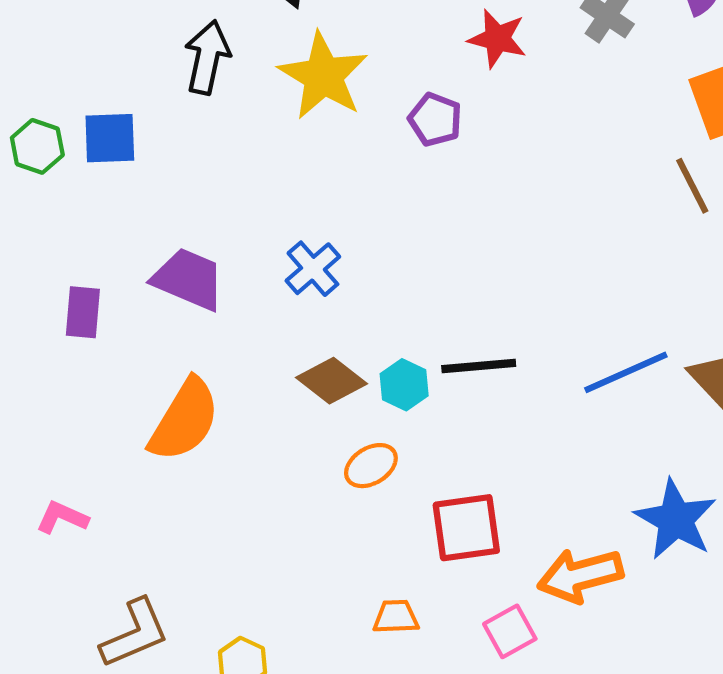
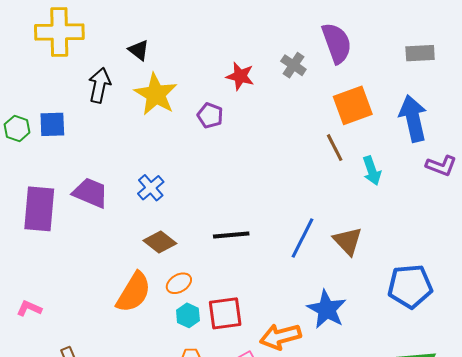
purple rectangle: (83, 312) -> (39, 209), size x1.8
blue line: (626, 372) -> (303, 238), turned -39
cyan hexagon: (404, 385) -> (188, 315), moved
orange semicircle: (184, 420) -> (134, 292), moved

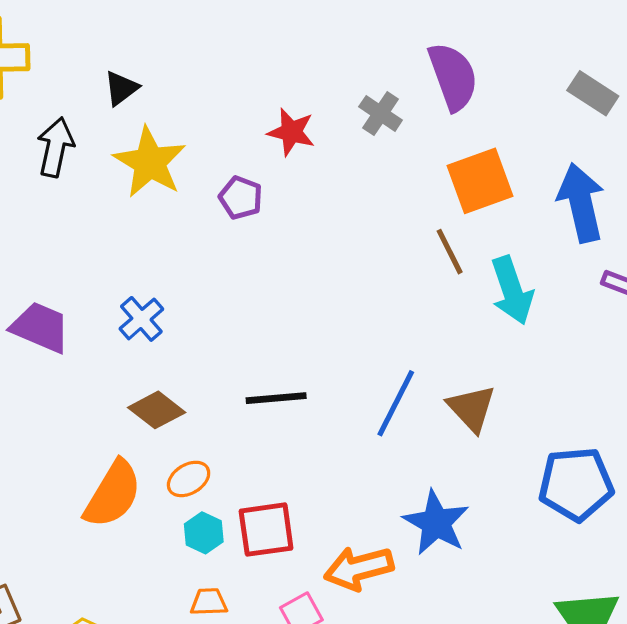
black triangle: (139, 50) -> (121, 88), turned 45
gray rectangle: (420, 53) -> (593, 93), turned 36
cyan arrow: (372, 171) -> (512, 290), size x1.4

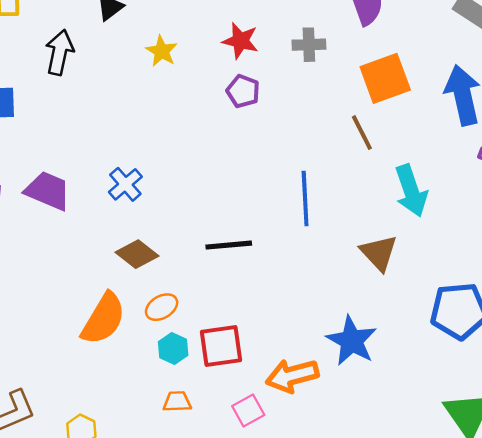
gray cross: (381, 113) -> (309, 45), moved, turned -36
yellow star: (150, 162) -> (162, 51), moved, size x0.6
purple pentagon: (241, 198) -> (243, 91), moved
cyan arrow: (512, 290) -> (411, 191), moved
blue line: (396, 403) -> (305, 199), moved, turned -30

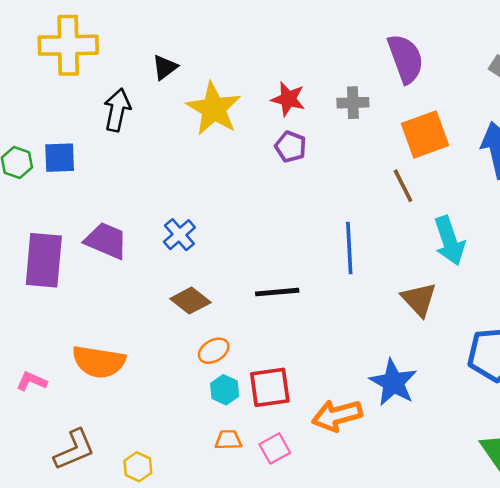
yellow star: (162, 51) -> (214, 109), size x1.8
orange semicircle: (103, 319) -> (99, 362), moved, turned 68
pink square: (248, 411) -> (275, 448), moved

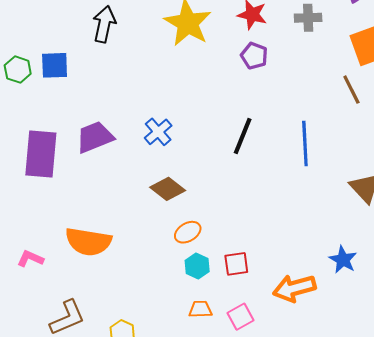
purple trapezoid: (106, 241) -> (95, 137), turned -45
black line: (277, 292) -> (243, 136), moved, turned -63
blue star: (393, 382) -> (343, 260), size x0.7
red square: (270, 387) -> (236, 264), size x0.7

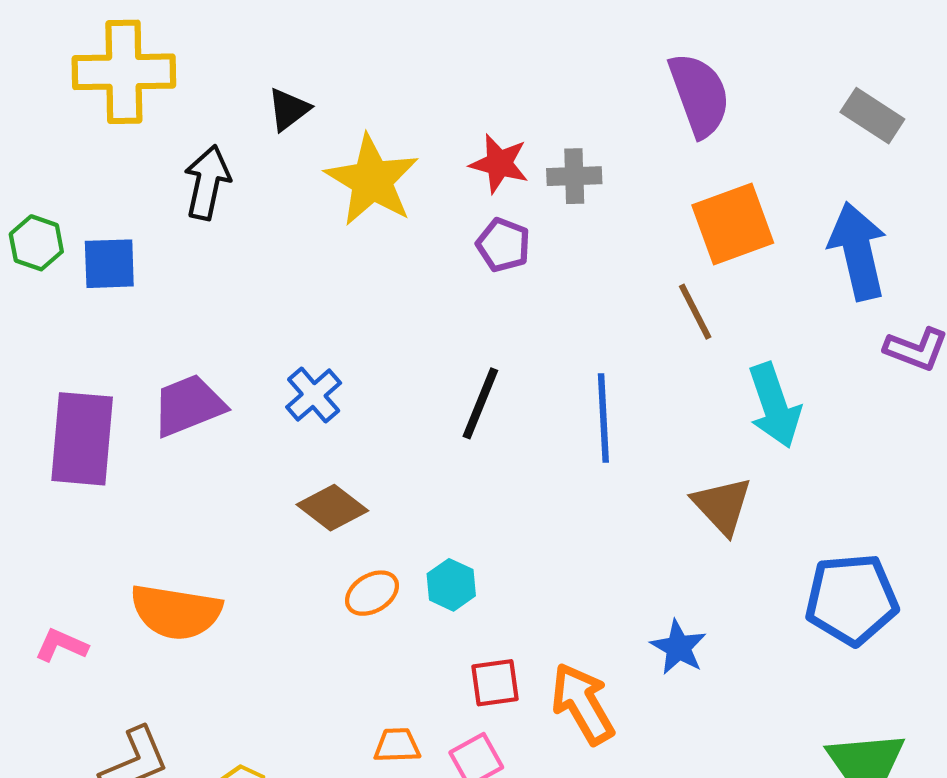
gray cross: (308, 18) -> (574, 176), moved
green hexagon: (18, 70) -> (36, 243), moved
red square: (236, 264) -> (495, 683), moved
cyan hexagon: (197, 266) -> (451, 585), moved
orange arrow: (294, 288) -> (583, 704), turned 75

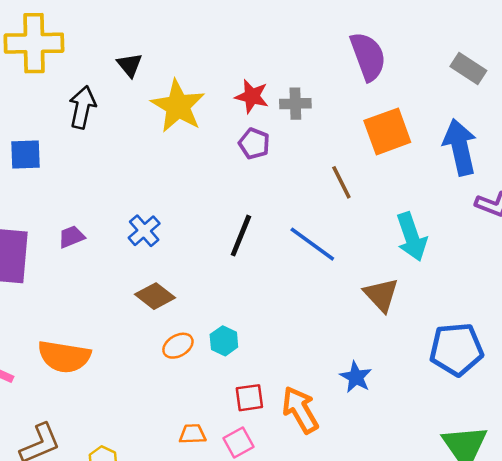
black triangle: (289, 109) -> (130, 65), turned -32
brown line: (695, 312) -> (341, 182), moved
purple trapezoid: (189, 405) -> (71, 237), size x0.6
blue line: (603, 418) -> (312, 244), turned -51

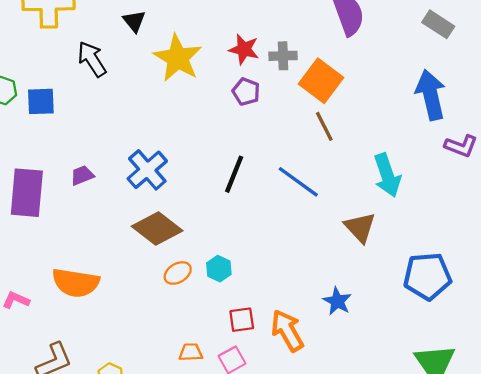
black arrow: (82, 107) -> (92, 59), turned -45
orange square: (387, 131) -> (321, 81), moved, turned -33
blue cross: (144, 231) -> (147, 170), size x1.4
brown diamond: (155, 296) -> (157, 228), size x1.4

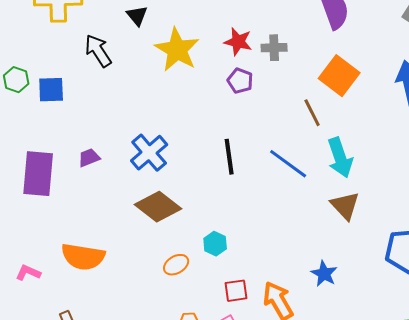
orange square: (321, 81) -> (339, 76), moved
black line: (234, 174) -> (229, 157), turned -30
cyan arrow: (387, 175) -> (340, 158), moved
orange ellipse: (178, 273) -> (176, 265), moved

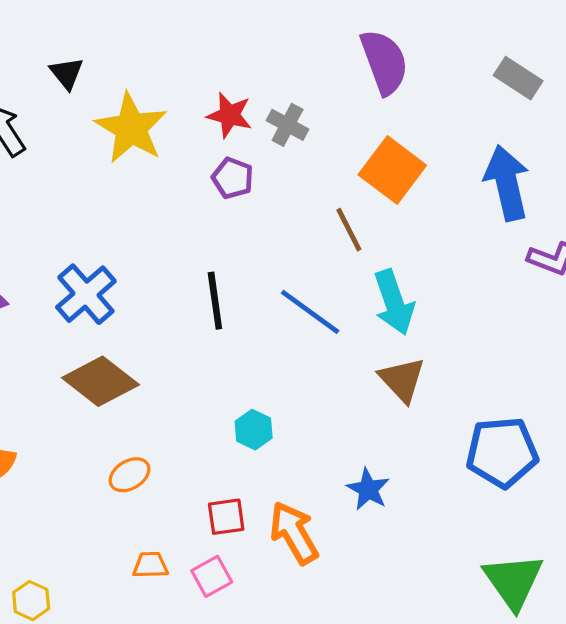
gray cross: (274, 48) -> (288, 125), turned 30
cyan hexagon: (215, 244) -> (254, 430), moved

